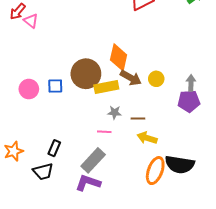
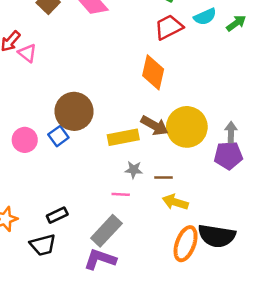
orange diamond: (119, 57) -> (153, 72), moved
brown circle: (86, 74) -> (74, 111), moved
yellow circle: (156, 79) -> (187, 127), size x2.0
blue square: (55, 86) -> (58, 136), turned -35
black rectangle: (54, 148) -> (57, 215), turned 42

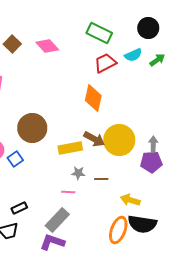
blue square: (58, 136) -> (15, 159), moved
yellow arrow: (175, 202) -> (130, 200), moved

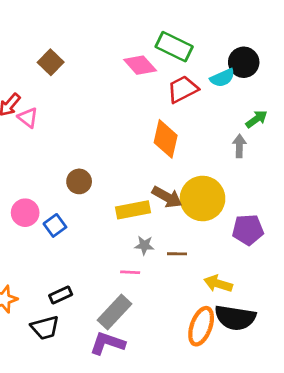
black circle: (148, 28) -> (244, 62), moved
pink diamond: (47, 46) -> (140, 65), moved
green arrow: (157, 60) -> (256, 119), moved
brown circle: (32, 128) -> (79, 181), size x0.6
gray arrow: (153, 144) -> (239, 146), moved

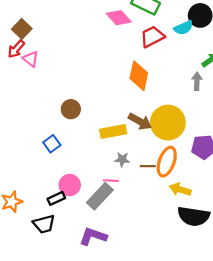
brown square: (51, 62) -> (22, 29), moved
pink circle: (25, 213) -> (70, 185), moved
gray rectangle: (115, 312) -> (100, 196), moved
orange ellipse: (201, 326) -> (167, 162), moved

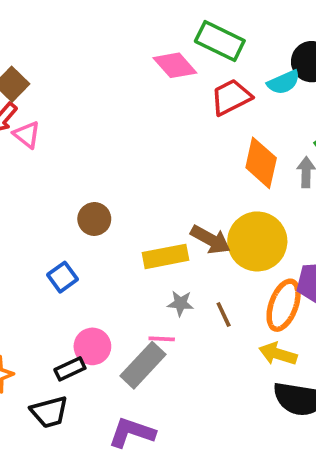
orange diamond: (139, 76) -> (261, 163), moved
orange ellipse: (167, 162) -> (284, 305), moved
brown line: (148, 166) -> (224, 315), turned 64

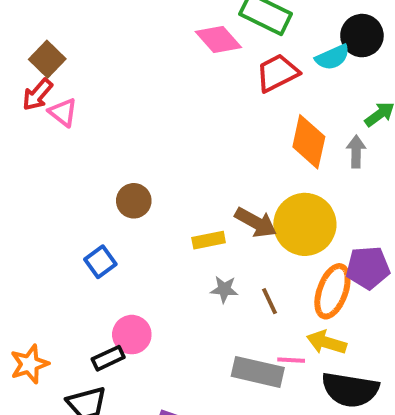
yellow rectangle: (165, 256) -> (209, 240), size x0.7
pink line: (162, 339) -> (291, 360), moved
gray rectangle: (143, 365) -> (258, 372), moved, turned 60

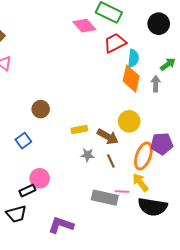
cyan semicircle: (332, 57) -> (133, 58), moved, turned -60
brown arrow: (256, 222) -> (108, 137), moved
yellow circle: (305, 224) -> (129, 121), size x0.7
yellow arrow: (327, 342) -> (140, 182), turned 36

